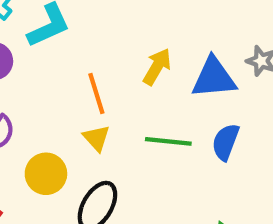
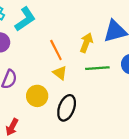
yellow arrow: (157, 67) -> (86, 43), moved

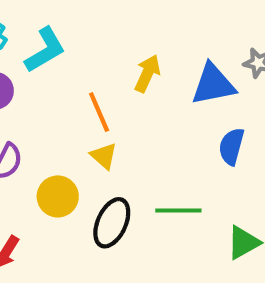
yellow arrow: (86, 43) -> (147, 74), moved
green line: (97, 68) -> (178, 211), moved

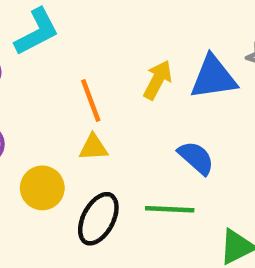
yellow arrow: (147, 74) -> (158, 80), moved
blue semicircle: (231, 146) -> (196, 158), moved, turned 114
yellow triangle: (104, 156) -> (93, 147), turned -48

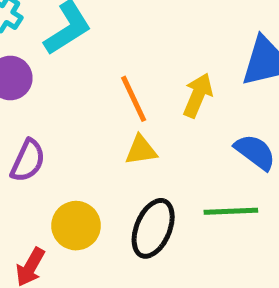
yellow arrow: (158, 80) -> (198, 95), moved
yellow circle: (42, 188) -> (76, 226), moved

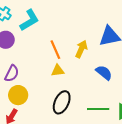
green line: (231, 211) -> (98, 109), moved
yellow circle: (76, 226) -> (18, 95), moved

